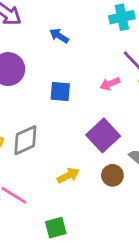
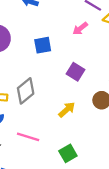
purple square: (103, 135) -> (76, 72), moved, size x0.7

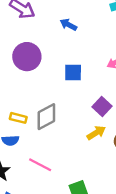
yellow arrow: (67, 110) -> (96, 133), moved

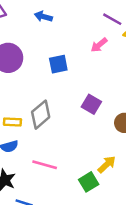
purple square: (102, 106) -> (91, 104), moved
yellow arrow: (96, 133) -> (107, 164), moved

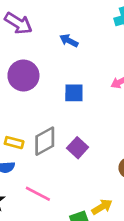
purple square: (91, 104) -> (78, 148), moved

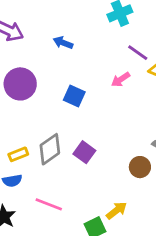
blue square: (74, 93) -> (74, 96), turned 30
yellow rectangle: (14, 143) -> (18, 154), turned -30

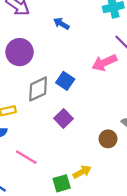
pink arrow: (121, 79) -> (104, 63), size x1.5
blue square: (74, 96) -> (65, 81), moved
gray diamond: (50, 149) -> (38, 89), moved

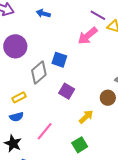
pink line: (26, 157) -> (45, 131), turned -66
yellow arrow: (82, 172) -> (86, 117), moved

